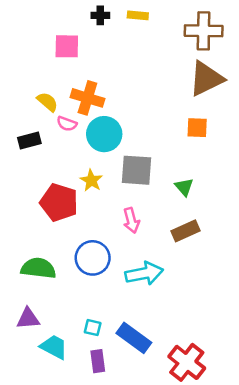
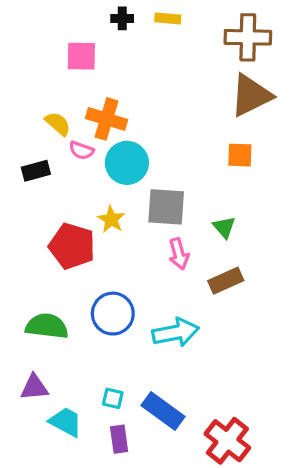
pink arrow: (131, 220) -> (179, 254), moved

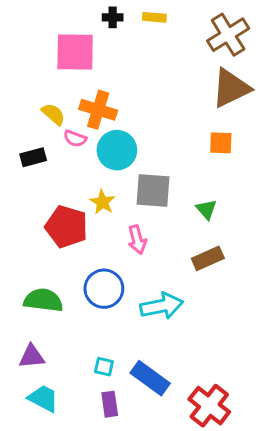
brown cross: (248, 37) -> (228, 35), turned -33
pink square: (81, 56) -> (75, 52), size x1.4
pink arrow: (179, 254) -> (137, 240), moved
cyan trapezoid: (66, 422) -> (43, 398), moved

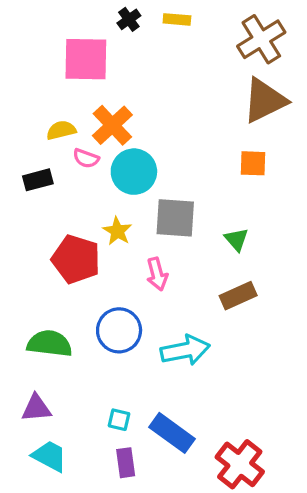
black cross: (113, 17) -> (129, 19), turned -36
orange cross: (98, 110) -> (112, 125), turned 30
yellow semicircle: (53, 114) -> (61, 130), turned -55

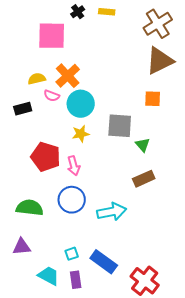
gray square: (175, 218) -> (120, 126), moved
yellow star: (117, 231) -> (81, 134), moved, turned 30
pink arrow: (157, 274) -> (74, 166), moved
cyan square: (119, 420) -> (72, 254), turned -32
cyan trapezoid: (50, 456) -> (49, 276), moved

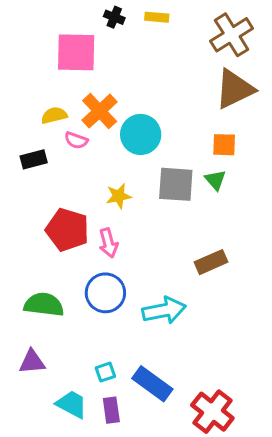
black cross: (78, 12) -> (114, 17), turned -32
cyan circle: (81, 104) -> (141, 134), moved
green triangle: (143, 145) -> (215, 180), moved

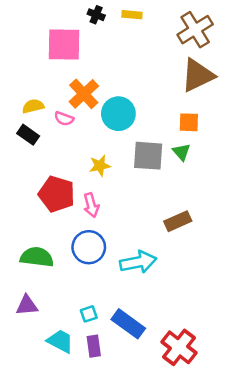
yellow semicircle: (54, 115) -> (33, 106), moved
black rectangle: (34, 159) -> (28, 135), turned 50

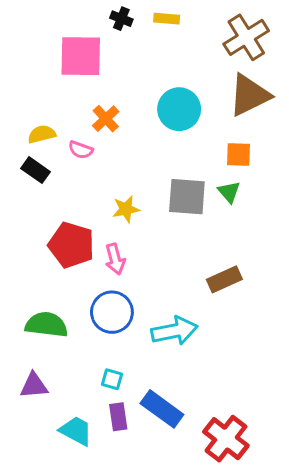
orange cross: (84, 94) -> (106, 119), size x0.7
cyan circle: (118, 114) -> (179, 109), moved
cyan square: (89, 314) -> (112, 379), moved, turned 35
purple rectangle: (94, 346) -> (118, 417), moved

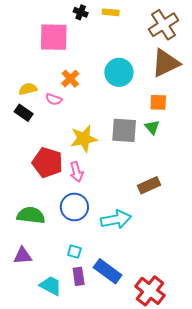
yellow star: (126, 209) -> (84, 139), size x1.5

